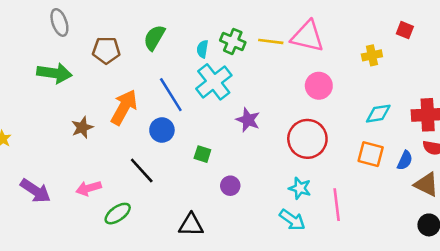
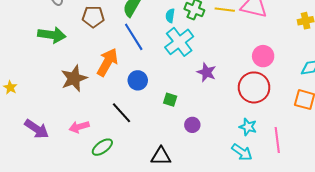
pink circle: (319, 86) -> (263, 56), moved
blue line: (171, 95) -> (134, 37), moved
brown star: (82, 127) -> (74, 78), size x1.5

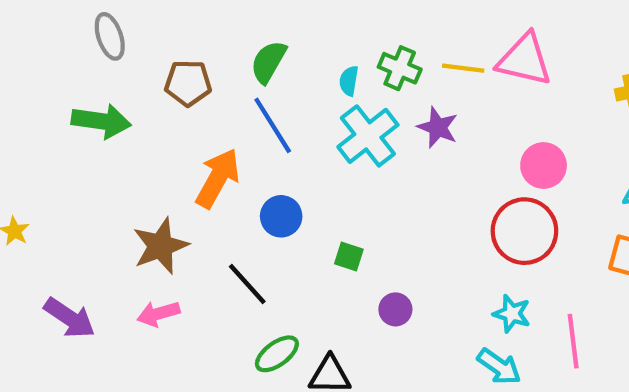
purple star: (206, 72) -> (438, 127), moved
brown star: (74, 78) -> (161, 246), moved
green ellipse: (102, 147) -> (277, 354), moved

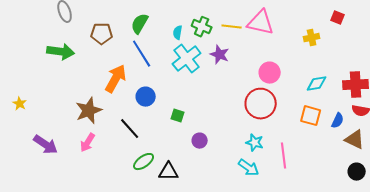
pink arrow: (158, 314) -> (88, 143), turned -42

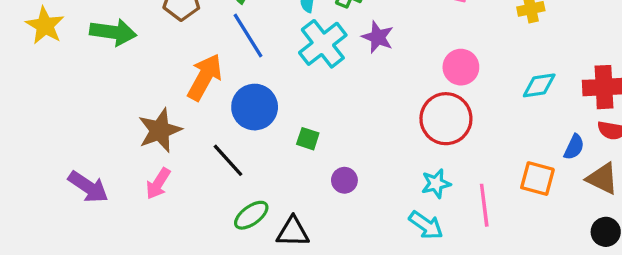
blue circle: (146, 97) -> (255, 107), size x1.4
yellow star: (20, 104) -> (45, 25), moved, size x1.6
orange square: (311, 116) -> (537, 179), moved
cyan star: (255, 143) -> (436, 184), turned -30

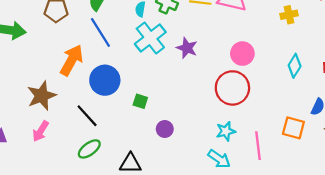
purple star: (378, 37) -> (187, 48), moved
cyan diamond: (539, 85) -> (295, 66), turned -50
green ellipse: (251, 215) -> (89, 149), moved

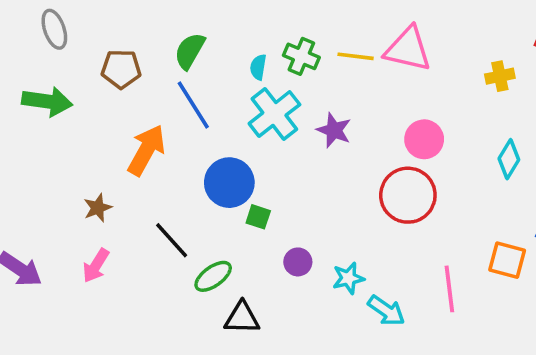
blue circle: (105, 80) -> (229, 183), moved
brown star: (42, 96) -> (98, 208), size x0.6
cyan star: (226, 131) -> (348, 278), moved
green ellipse: (89, 149) -> (213, 276), moved

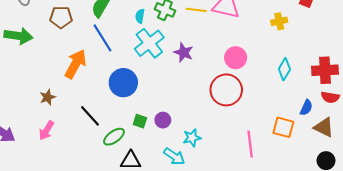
green square: (258, 217) -> (140, 121), moved
purple circle: (298, 262) -> (163, 120), moved
cyan arrow: (386, 311) -> (174, 156), moved

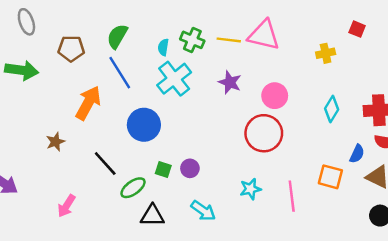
purple star: (184, 53) -> (230, 82), moved
pink arrow: (46, 130) -> (66, 206), moved
cyan star: (192, 138) -> (250, 189), moved

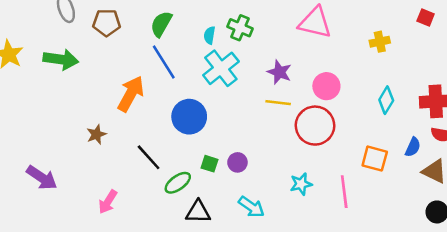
red square: (357, 29) -> (426, 18), moved
yellow line: (229, 40) -> (278, 103), moved
brown pentagon: (71, 48) -> (107, 23), moved
orange square: (330, 177) -> (375, 159), moved

